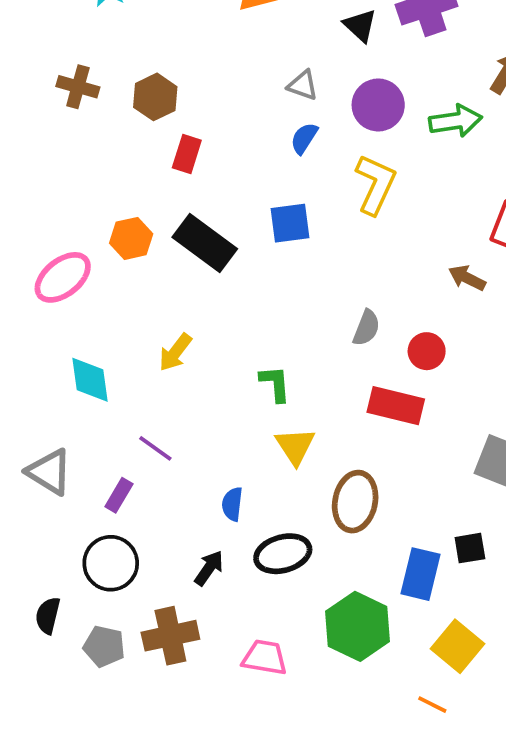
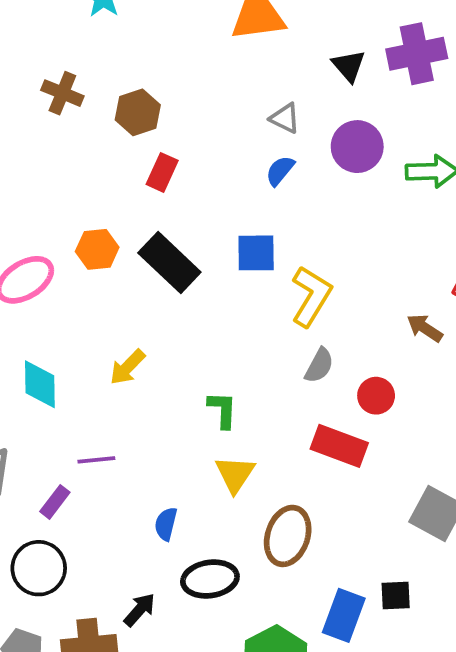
yellow L-shape: (375, 184) -> (311, 296), moved
purple line: (155, 448) -> (96, 460), turned -48
black arrow: (209, 568) -> (140, 610), moved

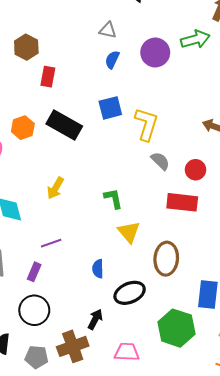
purple circle: (357, 147) -> (155, 52), moved
gray semicircle: (319, 366) -> (160, 161), turned -60

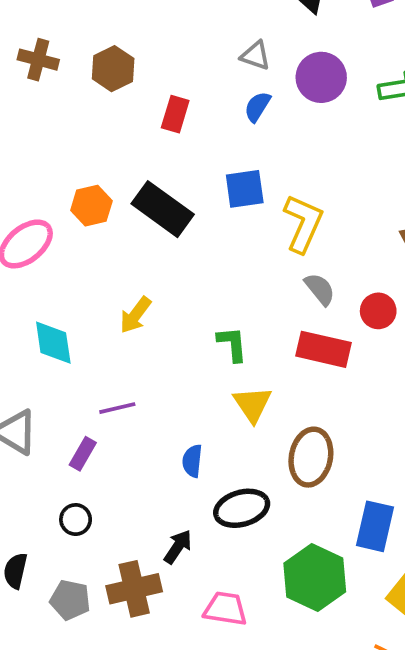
purple circle: (155, 52) -> (321, 77), moved
red rectangle: (48, 77) -> (175, 114), moved
red rectangle: (182, 202) -> (324, 349), moved
black circle: (34, 310) -> (76, 520), size x0.6

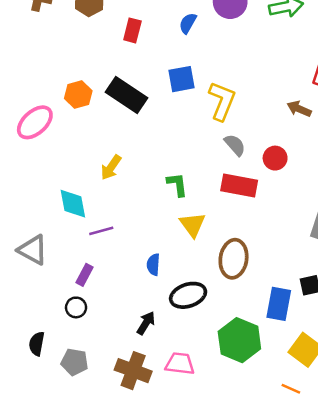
cyan diamond: (53, 343) -> (73, 204), moved
purple rectangle: (83, 454) -> (85, 275), moved
brown cross: (134, 589) -> (133, 371), moved, turned 36

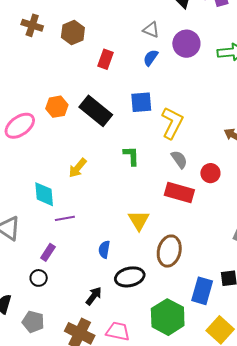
green L-shape: (177, 184) -> (131, 156), moved

